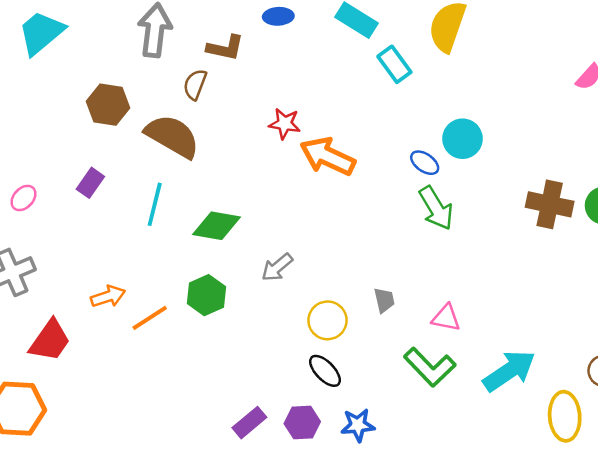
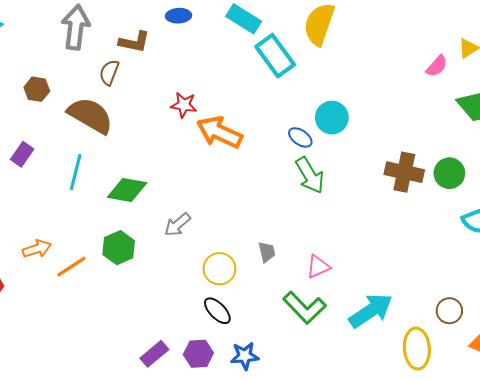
cyan rectangle: (394, 64) -> (275, 56), size x1.4
brown hexagon: (108, 105) -> (37, 89), size x0.7
pink triangle: (446, 318) -> (318, 267), turned -35

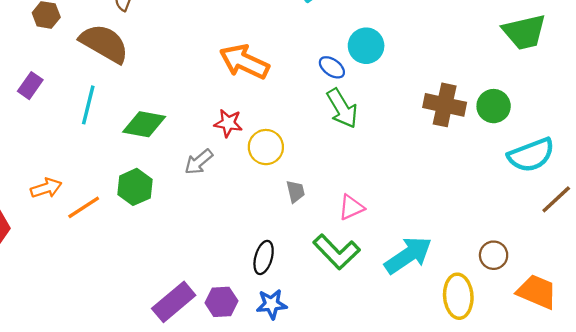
red star: (184, 105) -> (228, 123), moved
yellow circle: (219, 269) -> (266, 147), moved
black ellipse: (217, 311) -> (264, 257), moved, turned 60
purple rectangle: (154, 354) -> (174, 302), size x1.4

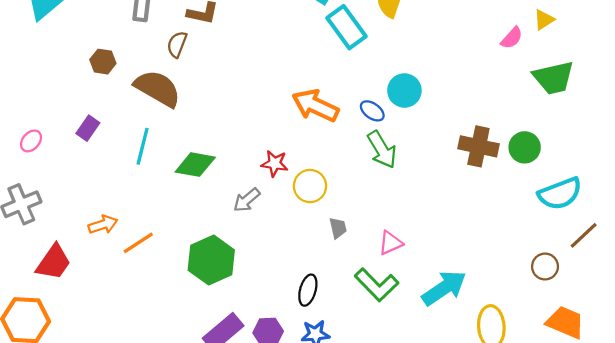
orange arrow: (244, 62) -> (315, 106), moved
green hexagon: (135, 187) -> (211, 260), moved, size x1.4
brown circle: (494, 255) -> (545, 267), moved

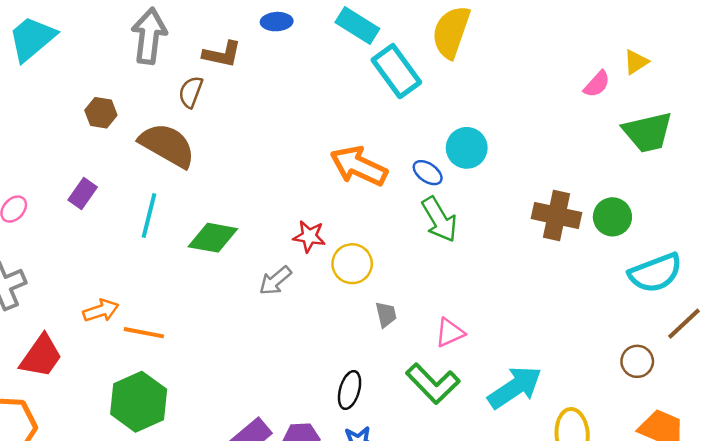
orange line: (138, 243) -> (144, 333), turned 44
green hexagon: (211, 260) -> (139, 402), moved

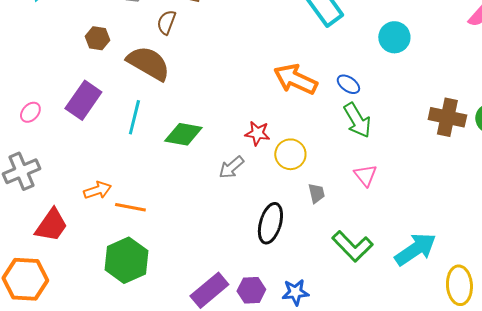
cyan circle: (467, 148) -> (394, 37), moved
purple rectangle: (83, 193) -> (83, 100), size x1.6
pink triangle: (450, 333) -> (365, 175), moved, turned -45
black ellipse: (350, 390) -> (270, 223), moved, size x1.4

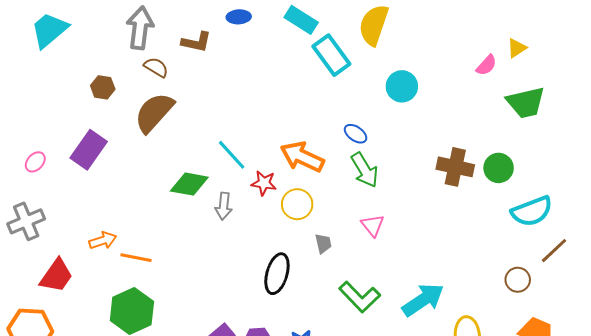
brown semicircle: (166, 22) -> (156, 67), moved, turned 100
brown semicircle: (148, 63) -> (154, 113), turned -78
orange arrow: (295, 79) -> (302, 157), moved
cyan line: (134, 117) -> (232, 155), moved, turned -56
gray arrow: (231, 167) -> (224, 206), moved, turned -44

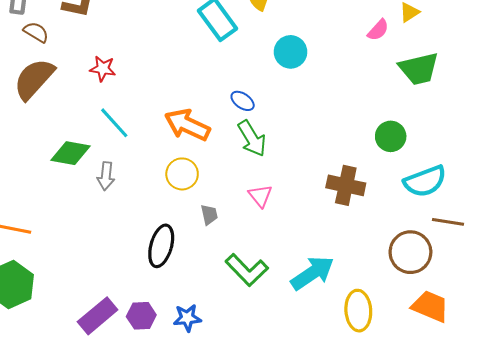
brown cross: (455, 167) -> (346, 185), moved
red star: (264, 183) -> (103, 69), moved
brown line: (554, 251) -> (448, 222), turned 52
brown circle: (518, 280) -> (410, 252), size x1.6

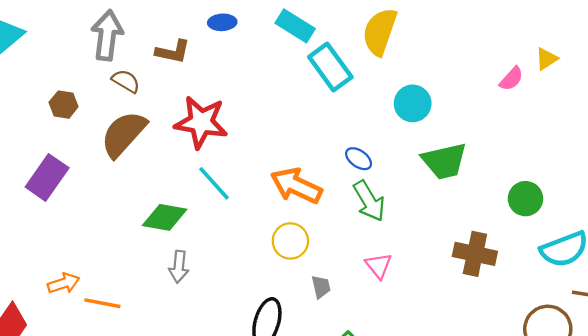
red star: (103, 69) -> (201, 122), size x1.8
green trapezoid: (419, 69) -> (444, 161), moved
gray arrow: (106, 176) -> (179, 267), moved

